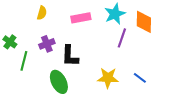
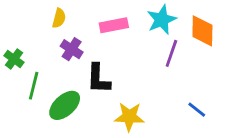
purple cross: (47, 44) -> (72, 49), moved, turned -35
yellow star: (108, 78) -> (129, 117), moved
green ellipse: (59, 82) -> (65, 105), moved, turned 75

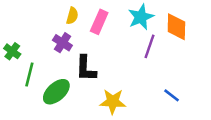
yellow semicircle: (59, 18) -> (72, 16), moved
pink rectangle: (114, 25) -> (99, 22), turned -55

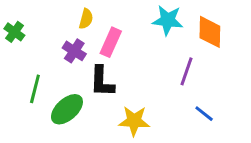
cyan star: (141, 17) -> (168, 20), turned 30
pink rectangle: (99, 22) -> (111, 42), moved
purple line: (149, 46) -> (187, 71), moved
green cross: (12, 51) -> (14, 32), moved

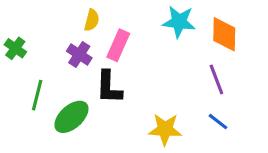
green cross: (14, 32) -> (15, 48), moved
purple line: (187, 71) -> (216, 79), moved, turned -40
yellow star: (134, 121) -> (165, 129), moved

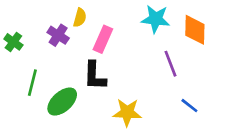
purple cross: (79, 54) -> (58, 35), moved
purple line: (216, 79) -> (170, 64), moved
yellow star: (165, 129) -> (127, 112), moved

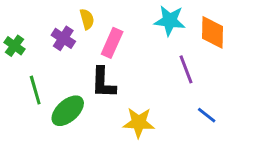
yellow semicircle: (80, 18) -> (87, 19), turned -30
green line: (32, 83) -> (35, 90), turned -30

